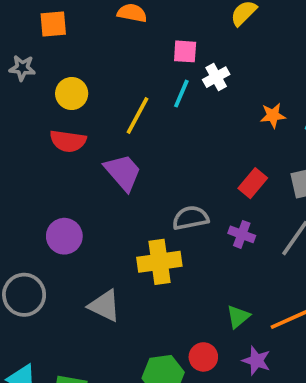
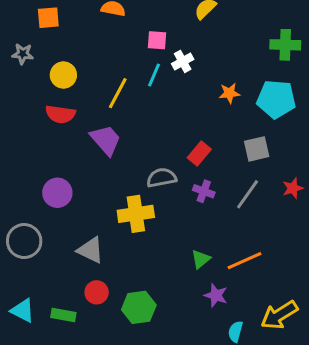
red rectangle: (253, 183) -> (199, 153), moved
red circle: (203, 357) -> (97, 292), moved

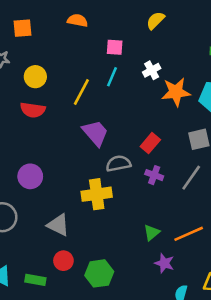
white cross: (183, 61) -> (152, 70), moved
orange star: (229, 93) -> (176, 92), size x1.6
purple trapezoid: (106, 140) -> (95, 133), moved

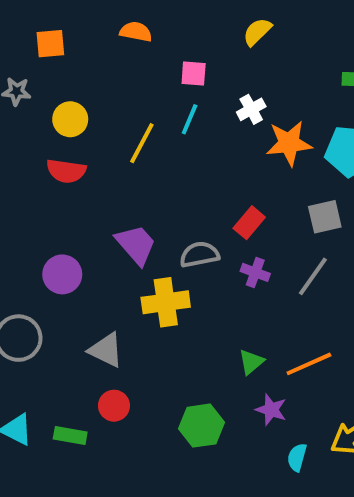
purple trapezoid: (95, 133) -> (136, 245), moved
green hexagon: (99, 273) -> (201, 426), moved

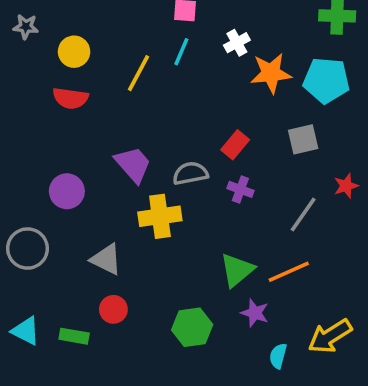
gray line: (313, 276) -> (303, 215), moved
green triangle: (251, 362) -> (237, 270), size x1.5

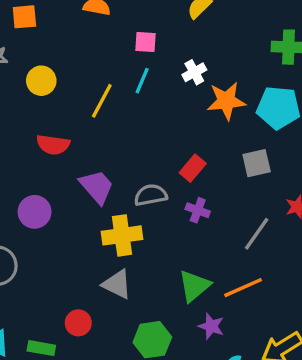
red semicircle: (70, 98) -> (53, 145), moved
gray triangle: (106, 259) -> (117, 284), moved

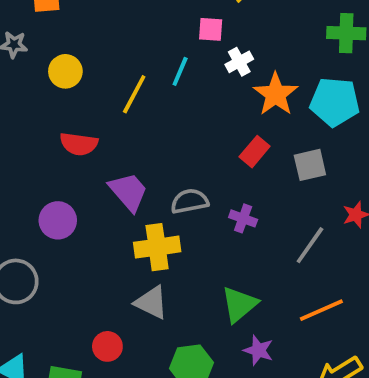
pink square: (146, 42) -> (211, 29), moved
orange star: (226, 101) -> (276, 94), turned -30
red rectangle: (193, 168) -> (255, 152), moved
orange line: (243, 288) -> (321, 310), moved

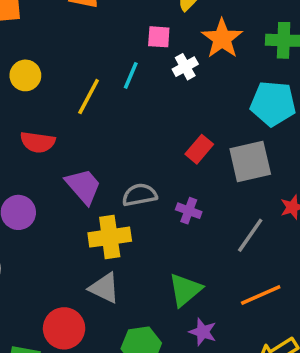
orange star: (276, 94) -> (222, 39), moved
gray square: (310, 165) -> (250, 162), size x1.4
red circle: (107, 346) -> (64, 328), size x1.5

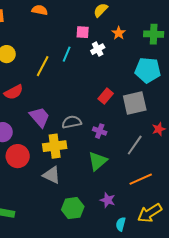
orange star: (222, 39) -> (119, 33), size x0.6
red semicircle: (38, 142) -> (14, 92), turned -36
green triangle: (185, 290) -> (98, 161), moved
red circle: (64, 328) -> (18, 156), moved

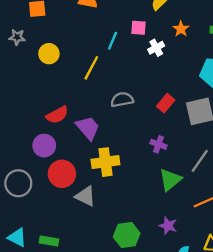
cyan line: (67, 54) -> (113, 41), moved
red semicircle: (14, 92) -> (57, 115), moved
gray semicircle: (72, 122) -> (122, 100), moved
green triangle: (98, 161) -> (170, 180), moved
gray triangle: (52, 175) -> (85, 196), moved

